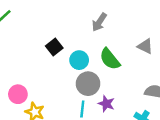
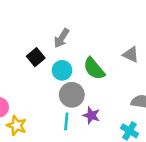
gray arrow: (99, 22) -> (62, 38), moved

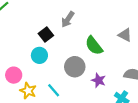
cyan circle: (62, 70) -> (39, 55), moved
purple star: (91, 115) -> (99, 80), moved
cyan line: (66, 121) -> (54, 90), moved, turned -48

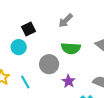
gray arrow: (68, 19) -> (66, 21), moved
green semicircle: (94, 46) -> (71, 48), turned -60

